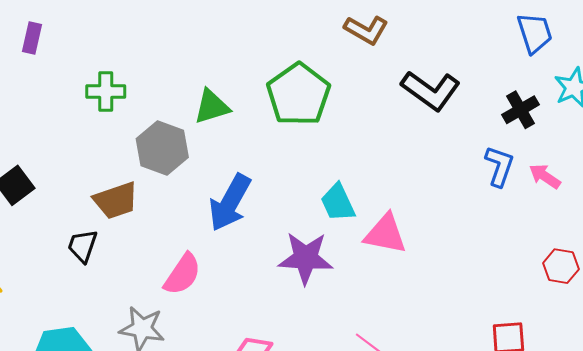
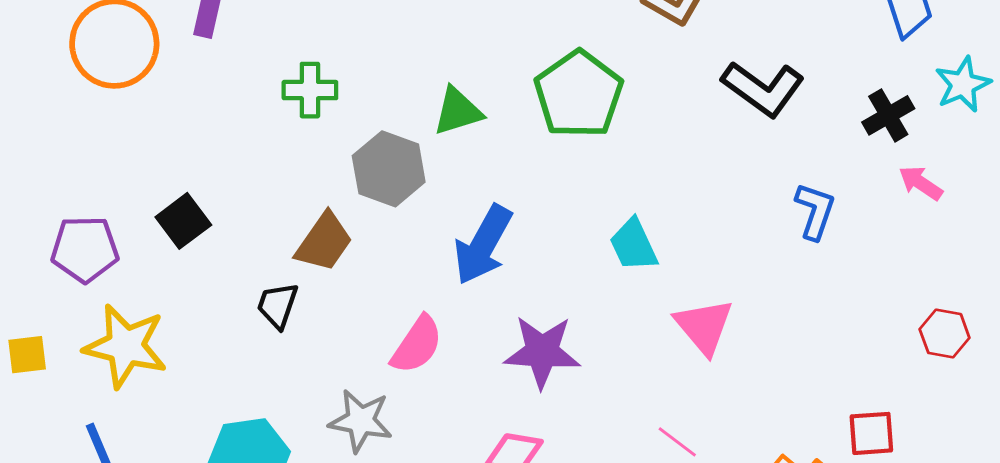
blue L-shape: (499, 166) -> (815, 211), moved
pink arrow: (545, 176) -> (921, 183), moved
brown trapezoid: (116, 201) -> (324, 242), turned -36
pink triangle: (385, 234) -> (704, 326), moved, turned 39
purple star: (306, 258) -> (542, 352), moved

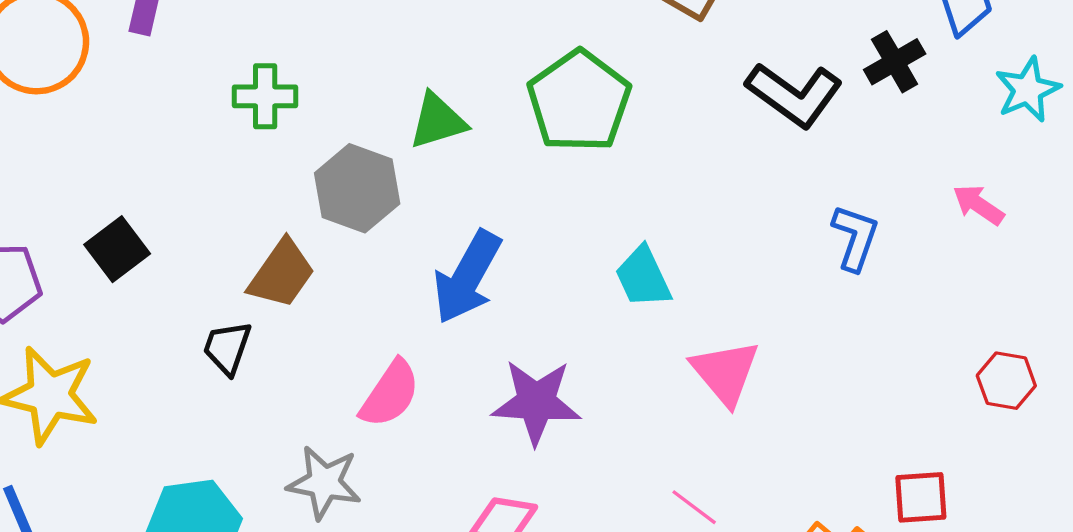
black cross: (888, 115) -> (895, 62), moved

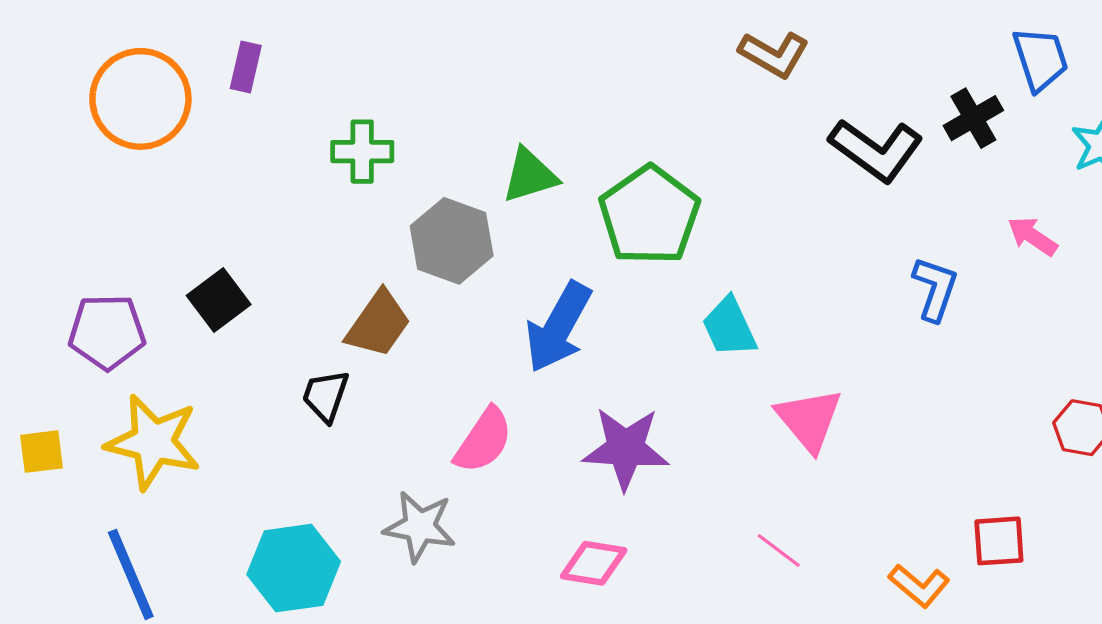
green pentagon: (579, 101) -> (649, 215), moved
pink arrow: (978, 205) -> (1032, 236), moved

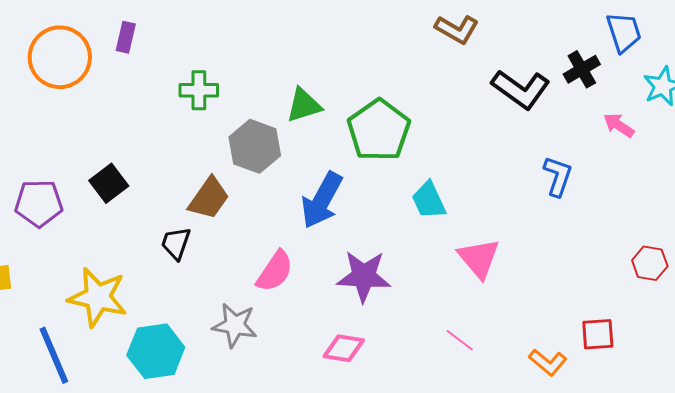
pink arrow: (1032, 236) -> (619, 125), moved
yellow star: (153, 442) -> (98, 297), moved

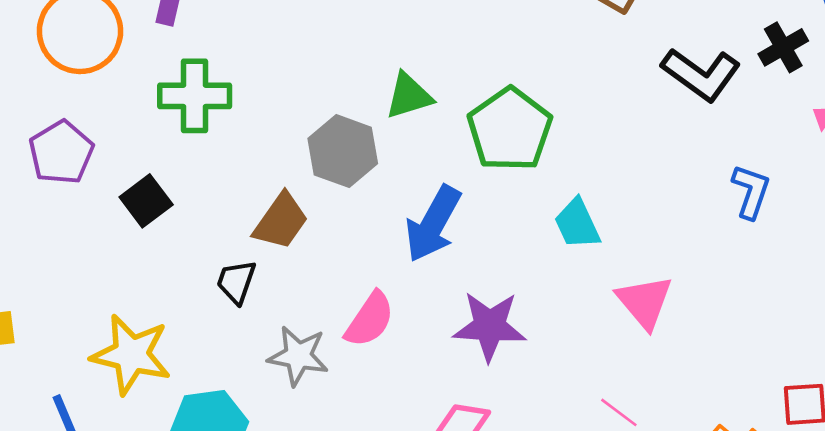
green cross: (199, 90) -> (195, 96), moved, size x1.4
purple pentagon: (39, 203) -> (61, 152), moved, turned -30
gray star: (235, 325) -> (298, 356), moved

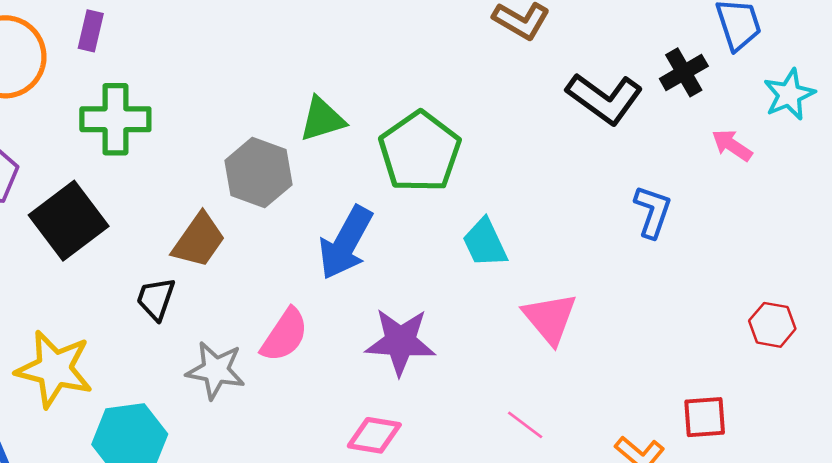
black square: (146, 201) -> (69, 221), size x1.5

